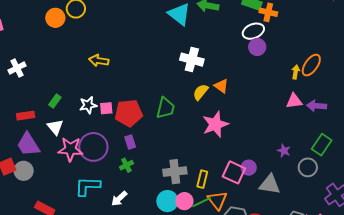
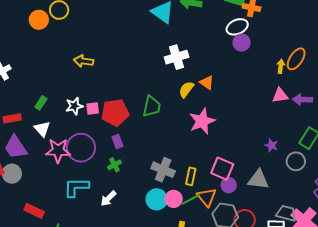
white cross: (192, 60) -> (177, 57), turned -30
purple circle: (249, 168) -> (229, 185), moved
gray cross: (175, 172) -> (163, 170), turned 30

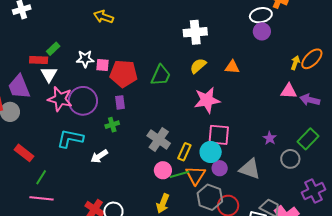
orange triangle: (207, 83) -> (232, 67), moved, turned -42
red rectangle: (12, 118) -> (39, 60), moved
pink square: (222, 169) -> (219, 135), moved, turned -30
cyan circle: (157, 199) -> (211, 152), moved

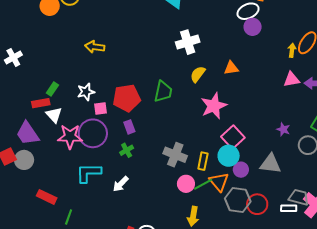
pink square: (102, 65) -> (101, 109), moved
pink square: (219, 135) -> (233, 137), turned -35

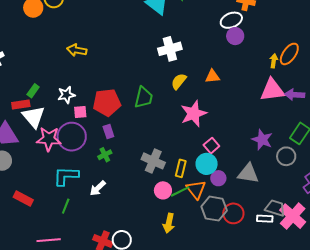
pink triangle: (292, 79) -> (272, 90), size x1.5
white triangle: (54, 115) -> (34, 117), size x1.4
purple star: (283, 129) -> (262, 140), size x1.5
pink square: (233, 137) -> (211, 146), size x0.7
green line: (69, 217) -> (66, 206), moved

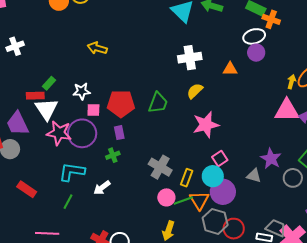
orange triangle: (212, 76) -> (230, 69), moved
gray triangle: (248, 174) -> (254, 176), moved, size x0.7
purple circle: (218, 178) -> (223, 192), size x1.6

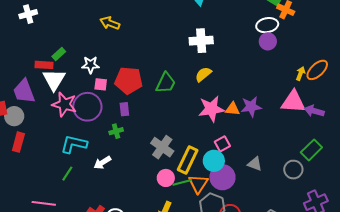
orange triangle: (230, 69) -> (233, 109), moved
purple star: (271, 159) -> (251, 107), moved, turned 30
yellow rectangle: (187, 178) -> (188, 160), size x1.5
red rectangle: (27, 189) -> (18, 142), moved, turned 66

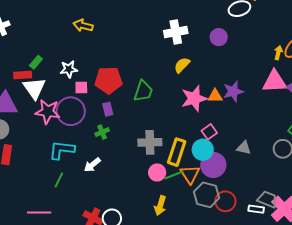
purple circle: (268, 41) -> (219, 37), moved
green trapezoid: (166, 83) -> (143, 91), moved
gray cross: (162, 147) -> (150, 142), turned -30

